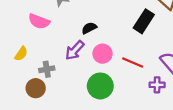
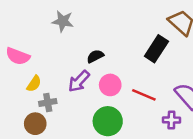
pink semicircle: (39, 21) -> (18, 56), moved
yellow semicircle: (21, 54) -> (34, 84), moved

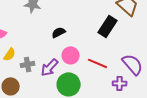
purple arrow: (79, 81) -> (50, 67), moved
gray cross: (48, 102) -> (28, 64), moved

